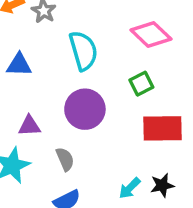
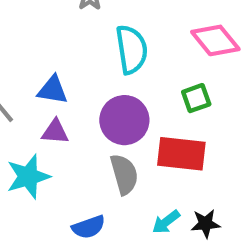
blue triangle: (19, 65) -> (53, 90), moved
red rectangle: (162, 128) -> (181, 154), moved
gray semicircle: (65, 159) -> (124, 174), moved, size x1.4

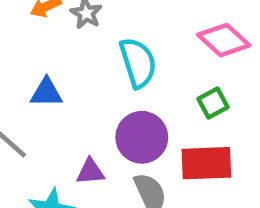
blue triangle: (53, 90) -> (46, 93), moved
purple triangle: (55, 132) -> (90, 172), moved

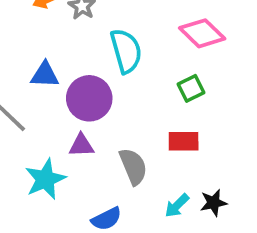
purple circle: (142, 137) -> (89, 98), moved
red rectangle: (206, 163) -> (184, 141), size x0.7

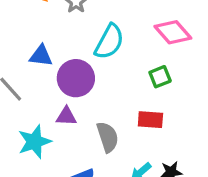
cyan semicircle: (126, 51) -> (109, 42), turned 39

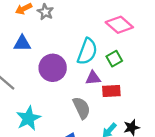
cyan semicircle: (109, 42) -> (87, 51), moved
blue triangle: (41, 56) -> (22, 43), moved
purple triangle: (66, 116) -> (93, 78), moved

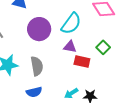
green square: (114, 59) -> (103, 47), moved, turned -32
gray semicircle: (82, 108) -> (37, 66), moved

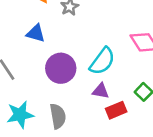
red rectangle: (82, 61) -> (116, 110), turned -35

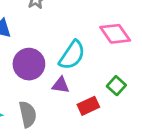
purple triangle: (101, 91) -> (61, 85), moved

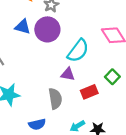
purple circle: (29, 64) -> (47, 29), moved
gray semicircle: (28, 114) -> (55, 99), moved

